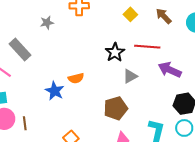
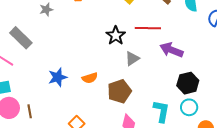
orange semicircle: (76, 78) -> (90, 78), moved
blue star: (55, 91) -> (58, 77), turned 30

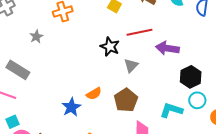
blue star: (58, 77) -> (71, 107), moved
cyan L-shape: (161, 111) -> (171, 110), turned -70

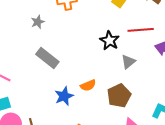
gray rectangle: (18, 70) -> (47, 58), moved

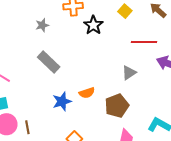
black star: (110, 41) -> (93, 25), moved

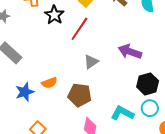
red line: (144, 42) -> (79, 29), moved, turned -55
brown pentagon: (117, 106) -> (80, 95), turned 30

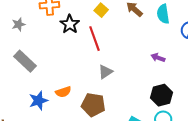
red line: (79, 29) -> (94, 39), turned -55
purple arrow: (130, 52) -> (158, 58), moved, size x0.6

